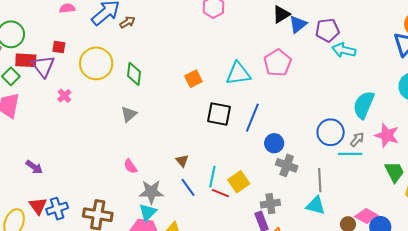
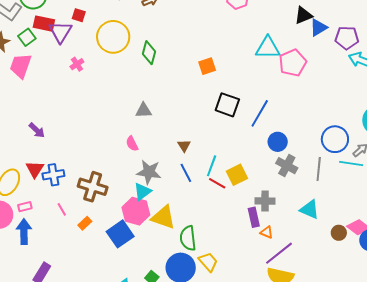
cyan triangle: (238, 74) -> (268, 48), moved
gray triangle: (129, 114) -> (144, 110), moved, turned 30
gray line: (320, 180) -> (319, 169), moved

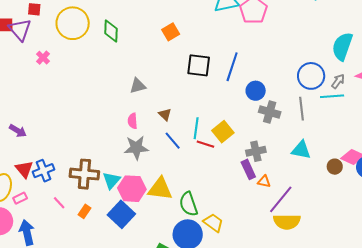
gray triangle: (144, 110) -> (138, 86), moved
pink semicircle: (132, 144) -> (133, 121), moved, turned 35
cyan triangle: (142, 192) -> (112, 180), moved
pink rectangle: (25, 207) -> (20, 198), moved

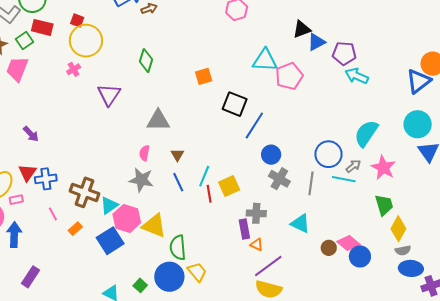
yellow circle: (73, 23) -> (86, 41), moved
purple triangle: (20, 30) -> (109, 95), moved
black square: (199, 65) -> (235, 104), moved
gray triangle: (138, 86) -> (158, 120), size x1.4
red line: (205, 144) -> (209, 194), turned 48

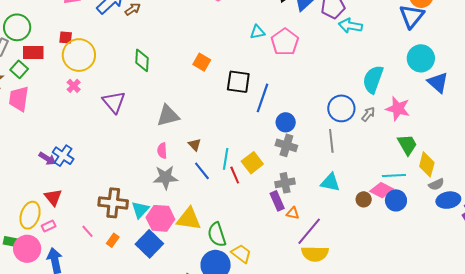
cyan triangle: (265, 60) -> (257, 32), size x0.6
orange square: (204, 76) -> (202, 62), turned -30
blue cross: (46, 179) -> (63, 156), moved, turned -35
gray cross: (279, 179) -> (286, 145), moved
cyan line: (344, 179) -> (394, 176), moved

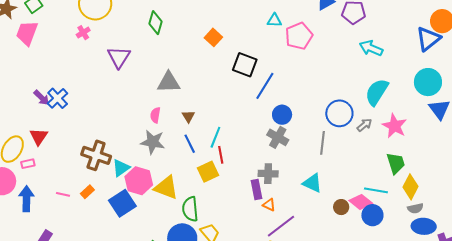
cyan arrow: (350, 26) -> (371, 48), moved
yellow square: (252, 163) -> (208, 172), moved
pink line: (87, 231) -> (63, 194), moved, turned -48

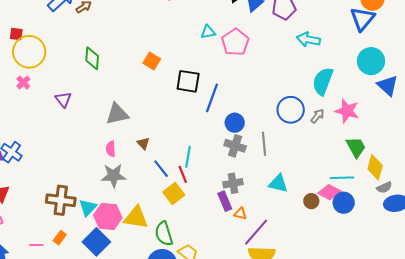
purple triangle: (119, 57) -> (63, 99), size x0.7
cyan line: (215, 137) -> (188, 157), moved
gray line: (322, 143) -> (264, 144), moved
blue line: (190, 144) -> (161, 169), moved

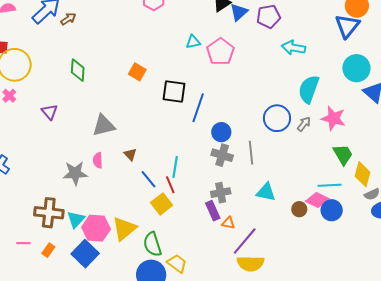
gray star: (114, 176) -> (75, 173), moved
yellow triangle: (136, 218) -> (124, 229), turned -48
pink line: (36, 245) -> (23, 243), moved

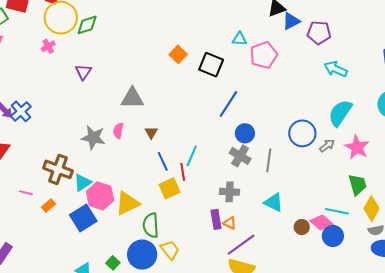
green diamond: (78, 70) -> (87, 25), moved, turned 55
black square: (174, 92) -> (211, 65), moved
purple rectangle: (213, 211) -> (216, 219), moved

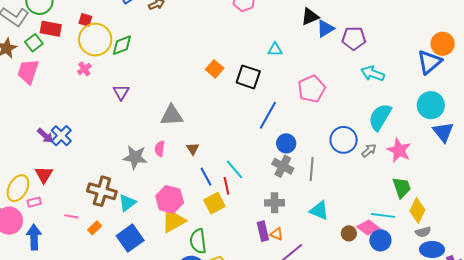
pink pentagon: (264, 55) -> (312, 89), moved
cyan line: (192, 156) -> (235, 169), turned -60
pink hexagon: (100, 196) -> (170, 199), moved

